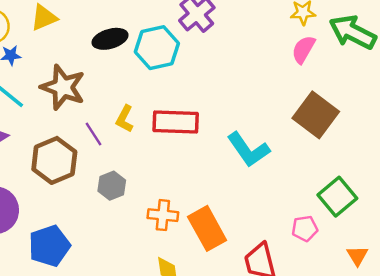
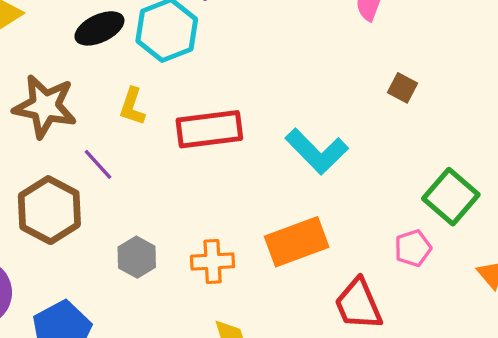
brown square: (316, 115) -> (402, 88), size x0.5
yellow L-shape: (125, 119) -> (132, 107), moved
gray hexagon: (112, 186) -> (137, 257), moved
orange rectangle: (207, 228) -> (297, 242), moved, turned -72

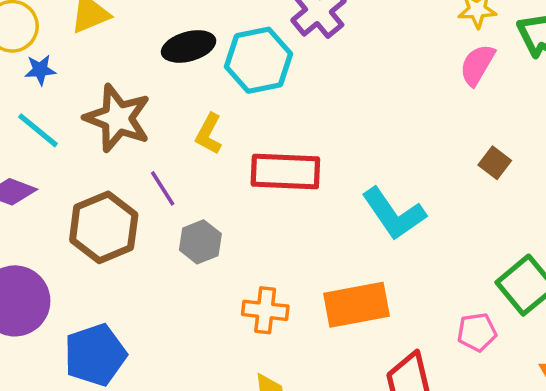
gray hexagon: (137, 257) -> (200, 242), moved

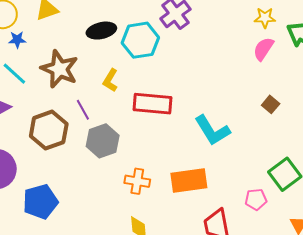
gray hexagon: (200, 242) -> (103, 141), size x1.4

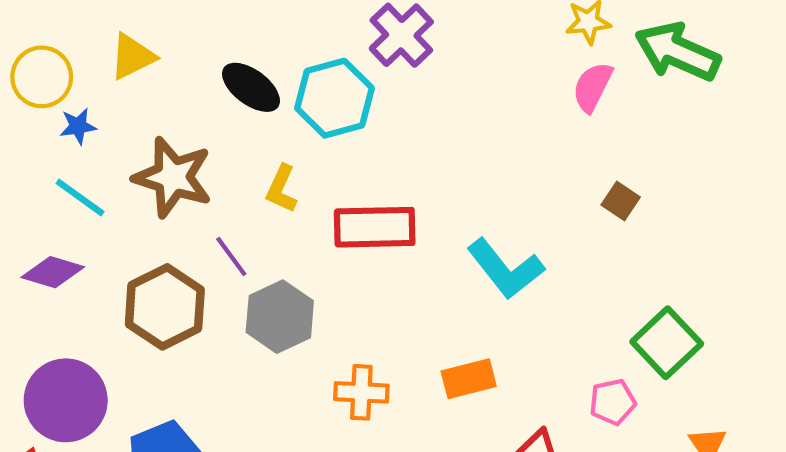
black ellipse: (101, 31) -> (251, 87), turned 56
orange rectangle: (189, 181) -> (469, 379), size x0.7

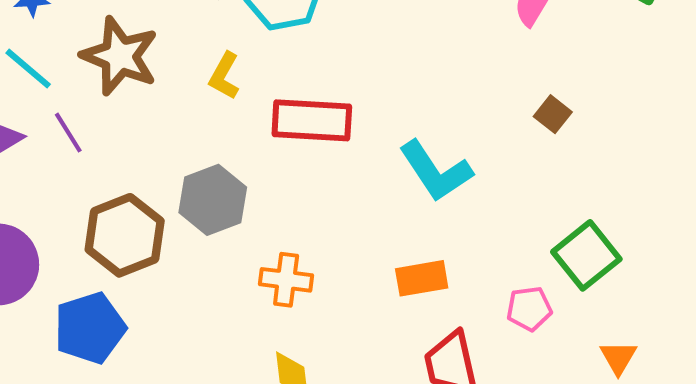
purple line: (231, 256) -> (68, 133), moved
brown hexagon: (165, 307) -> (125, 235), moved
orange rectangle: (469, 379) -> (422, 278), moved

